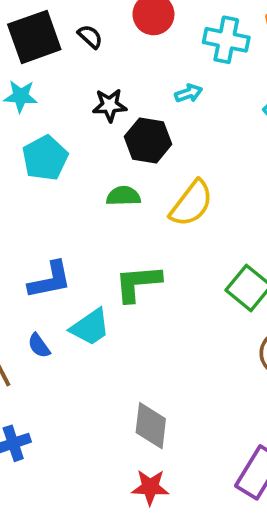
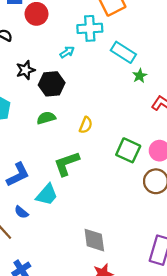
cyan cross: (226, 40) -> (90, 28), moved
yellow semicircle: (191, 203) -> (86, 125), moved, size x0.6

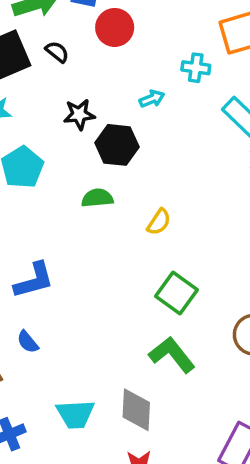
cyan cross: (90, 28) -> (196, 68), size x0.7
green square: (128, 150) -> (176, 293), moved
green L-shape: (67, 164) -> (172, 355), moved, turned 60
cyan trapezoid: (47, 195) -> (75, 414), moved, turned 35

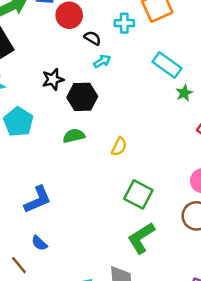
black semicircle: (57, 52) -> (92, 38), moved
cyan cross: (196, 68) -> (124, 23), moved
green L-shape: (172, 355) -> (141, 238), turned -76

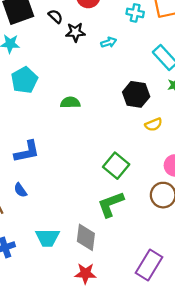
black semicircle: (92, 38) -> (55, 16), moved
black star: (53, 79) -> (75, 32), moved
black hexagon: (82, 97) -> (136, 94), moved
yellow semicircle: (119, 147) -> (154, 124), moved, turned 30

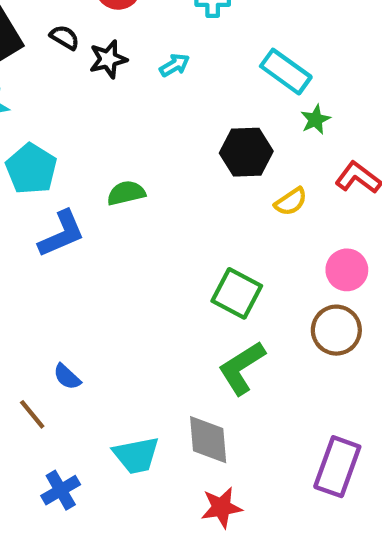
blue L-shape: (27, 152) -> (62, 234), moved

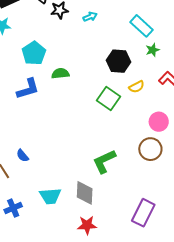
cyan pentagon: (31, 169) -> (34, 53), moved
green square: (237, 293) -> (108, 98), moved

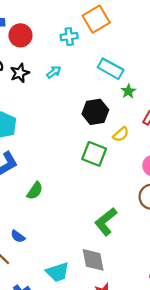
green semicircle: (60, 73) -> (35, 191), moved, turned 144

